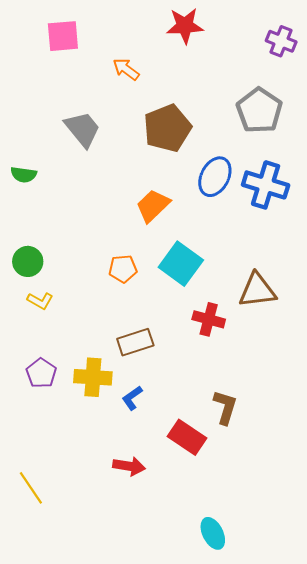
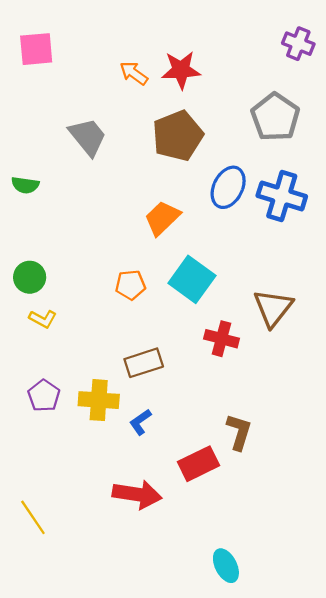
red star: (185, 26) -> (181, 70), moved
pink square: (63, 36) -> (36, 49), moved
brown triangle: (257, 290) -> (273, 308), turned -45
red rectangle: (187, 437) -> (199, 464), turned -60
red arrow: (129, 466) -> (137, 494), size x1.4

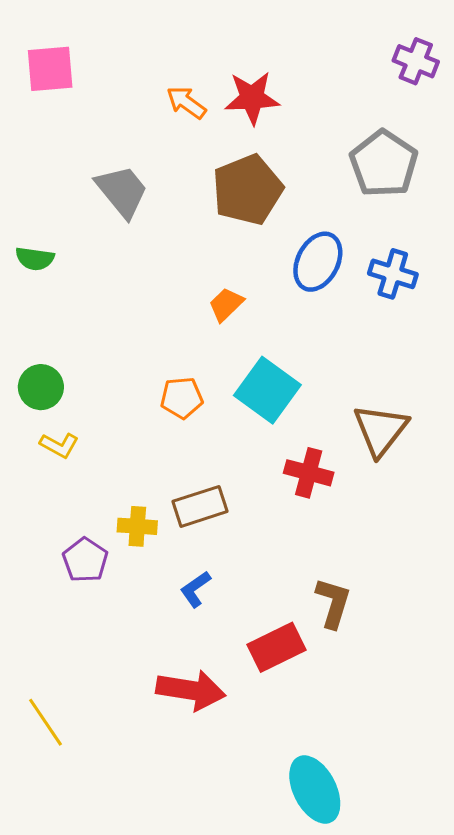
blue cross: (282, 196) -> (393, 274), size x0.7
orange trapezoid: (162, 218) -> (226, 304), size x0.7
purple pentagon: (44, 396) -> (85, 560), moved
yellow cross: (99, 400) -> (137, 526), moved, size x0.7
cyan ellipse: (226, 566) -> (315, 790), size x1.4

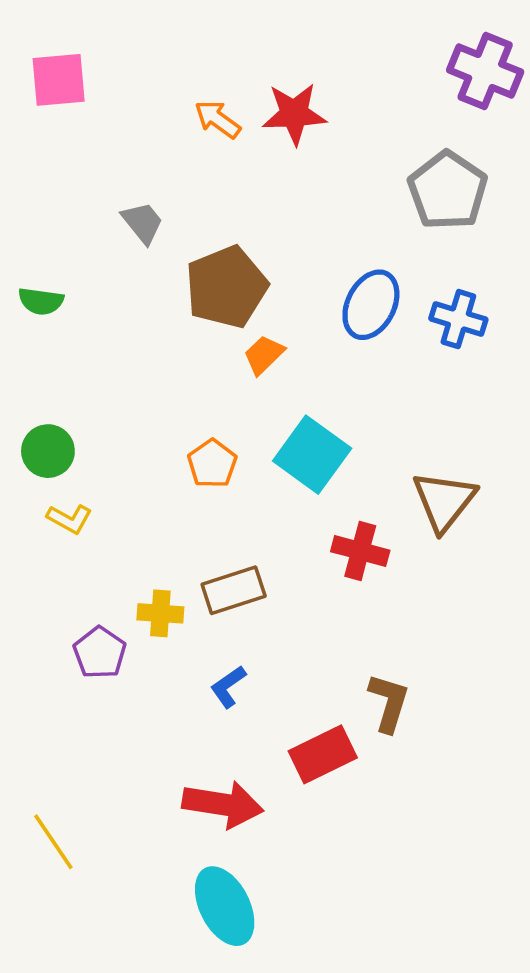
purple cross: (416, 61) -> (485, 71), size x1.4
brown pentagon: (247, 190) -> (226, 287), moved
gray trapezoid: (122, 191) -> (143, 223), size x0.7
orange pentagon: (182, 398) -> (212, 464), turned -30
cyan ellipse: (315, 790) -> (225, 906), moved

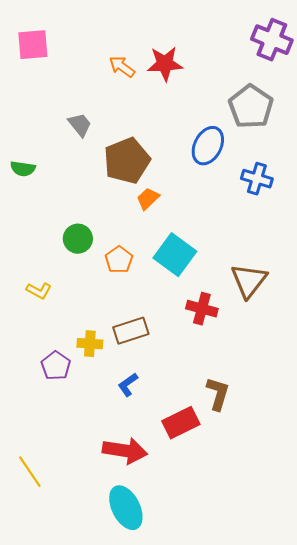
blue ellipse: (371, 305) -> (208, 146), moved
green circle: (48, 451) -> (78, 239), moved

